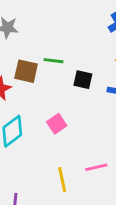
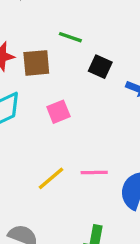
brown square: (26, 71) -> (36, 63), moved, turned -30
yellow line: (62, 180) -> (51, 178), turned 50

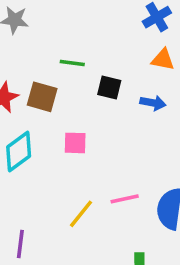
brown square: (36, 63) -> (42, 97), turned 32
pink square: (58, 112) -> (75, 143), turned 35

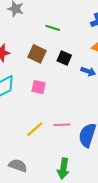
green line: (72, 63) -> (53, 28), moved
brown square: (42, 97) -> (37, 54), moved

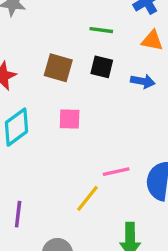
green line: (53, 28) -> (101, 30), moved
yellow line: (35, 129) -> (88, 198), moved

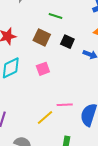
green line: (101, 30) -> (55, 16), moved
pink square: (70, 119) -> (43, 69), turned -32

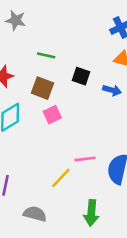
green line: (55, 16) -> (46, 55), moved
brown square: (42, 37) -> (43, 88), moved

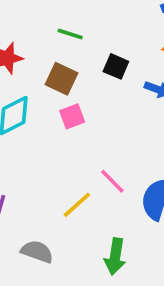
pink line: (85, 159) -> (112, 181), turned 48

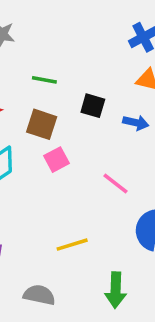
pink line: (112, 181) -> (116, 183), moved
yellow line: (77, 205) -> (72, 245), turned 32

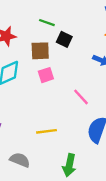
black square: (93, 106) -> (64, 39), moved
brown square: (42, 124) -> (40, 51), turned -30

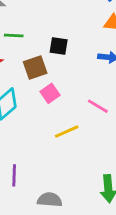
green line: (47, 23) -> (14, 36), moved
yellow line: (46, 131) -> (67, 132), moved

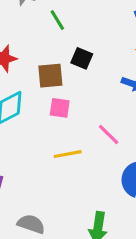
green line: (14, 36) -> (57, 20), moved, turned 42
pink square: (50, 93) -> (60, 108), turned 30

